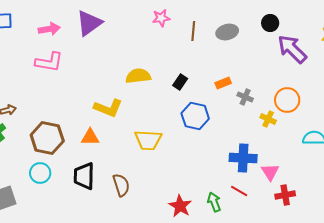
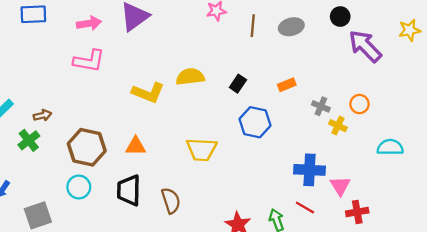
gray cross: (245, 97) -> (321, 106), moved
orange circle: (287, 100) -> (359, 104), size x0.7
yellow L-shape: (108, 108) -> (148, 93), moved

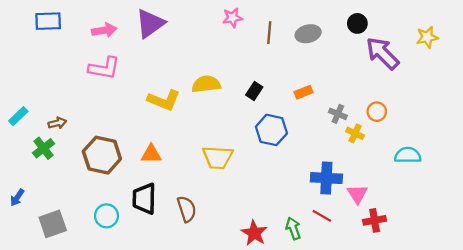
cyan circle: (79, 187) -> (107, 216), moved

